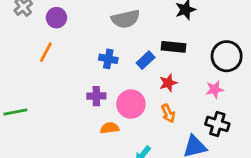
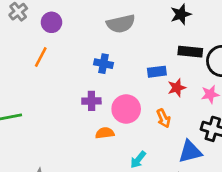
black rectangle: (173, 47) -> (190, 52), moved
blue rectangle: (146, 60) -> (157, 72), moved, turned 36
red star: (168, 83) -> (177, 88), moved

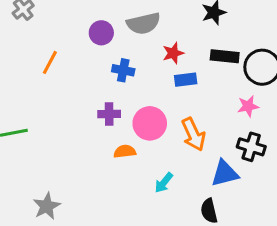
purple circle: (51, 22) -> (101, 33), moved
red star: (177, 88) -> (173, 53), moved
orange arrow: (163, 118) -> (193, 134), size x1.5

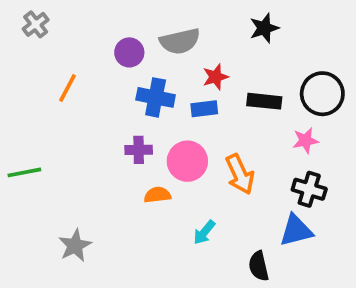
black rectangle: (225, 56) -> (264, 101), moved
blue cross: (123, 70) -> (156, 97), size x1.4
blue rectangle: (186, 80) -> (204, 109), moved
blue triangle: (225, 173) -> (296, 230), moved
gray star: (47, 206) -> (75, 245), moved

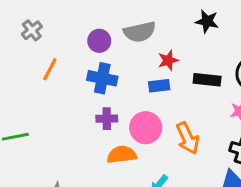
gray cross: (36, 24) -> (32, 30), moved
black star: (264, 28) -> (207, 21), turned 30
blue cross: (156, 97) -> (102, 78), moved
orange semicircle: (157, 195) -> (122, 155), size x1.4

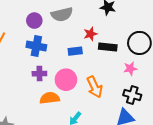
red star: (168, 60) -> (90, 34), moved

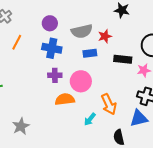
gray semicircle: (62, 14) -> (82, 31), moved
black rectangle: (108, 47) -> (123, 59), moved
orange arrow: (95, 87) -> (109, 104), moved

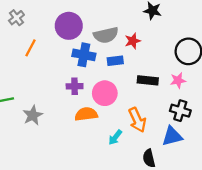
purple circle: (50, 23) -> (69, 26), size x1.5
blue cross: (52, 48) -> (84, 55), moved
black rectangle: (123, 59) -> (148, 80), moved
gray star: (21, 126) -> (33, 115), moved

